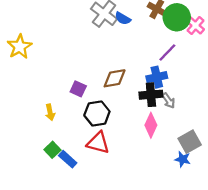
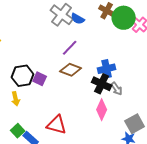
purple line: (167, 52) -> (70, 48), moved
brown diamond: (115, 78) -> (71, 70), turned 30
black cross: (151, 95) -> (102, 84), turned 30
black hexagon: (97, 113) -> (23, 76), moved

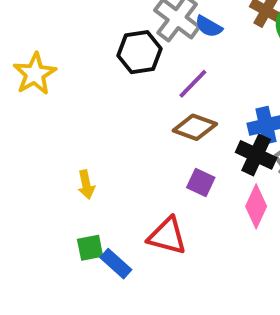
black hexagon: (23, 76) -> (140, 52), moved
purple square: (40, 79) -> (201, 183), moved
green square: (18, 131) -> (90, 248), turned 32

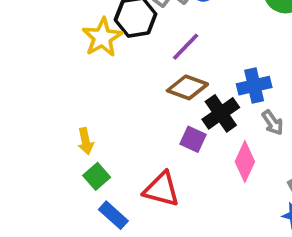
yellow star: (35, 74) -> (102, 37), moved
black cross: (256, 155) -> (221, 113), moved, turned 30
green square: (90, 248) -> (97, 176), moved, turned -30

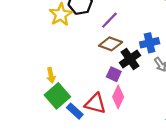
pink diamond: (245, 162) -> (118, 97), moved
green square: (97, 176) -> (57, 96), size x1.6
blue rectangle: (113, 215) -> (75, 111), moved

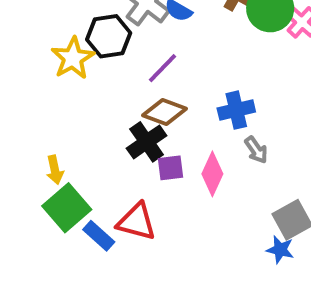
black cross: (130, 59) -> (147, 142), moved
purple square: (114, 74) -> (170, 168), turned -32
pink diamond: (118, 97) -> (212, 174), moved

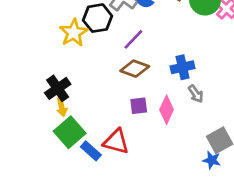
black cross: (147, 142) -> (58, 88), moved

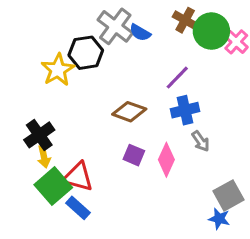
purple line: (133, 39) -> (177, 78), moved
purple square: (139, 106) -> (134, 155), turned 30
red triangle: (116, 142) -> (78, 177), moved

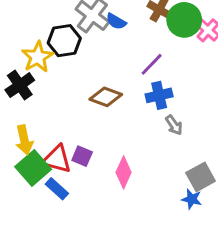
black cross: (39, 135) -> (20, 85), moved
purple square: (134, 155) -> (82, 156), moved
yellow arrow: (44, 157) -> (24, 140), size x1.4
pink diamond: (166, 160) -> (124, 172), moved

